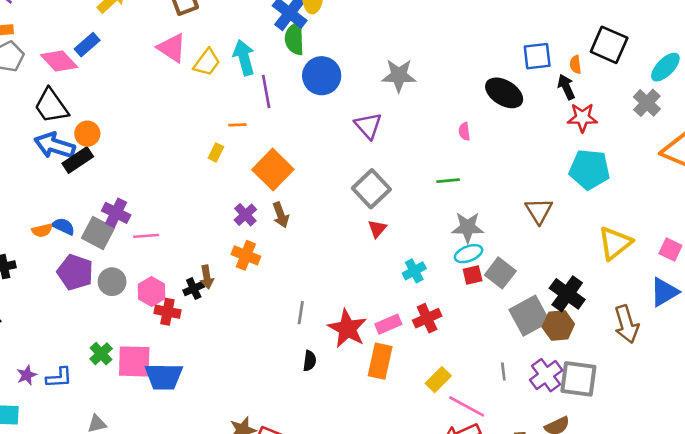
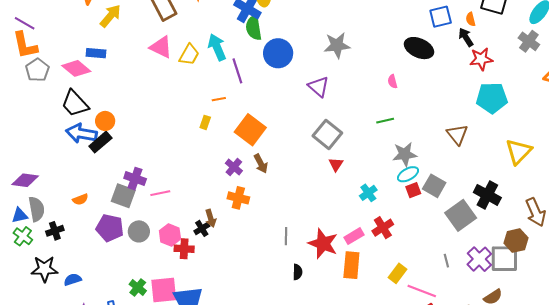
blue rectangle: (87, 45) -> (96, 53), turned 54
blue semicircle: (63, 226) -> (73, 280), moved, turned -36
brown hexagon: (558, 325) -> (516, 241), moved

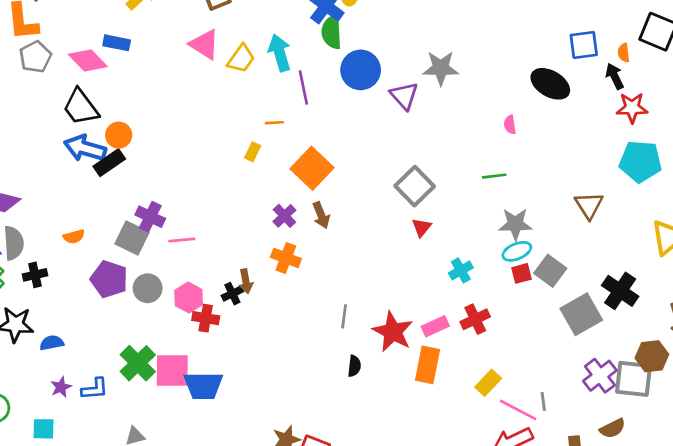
purple triangle: (319, 87) -> (404, 96), moved
gray line: (446, 261) -> (543, 402), moved
green cross: (138, 287) -> (138, 363), size x1.5

